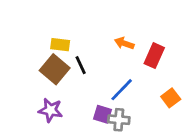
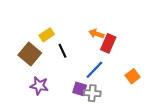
yellow rectangle: (60, 45) -> (47, 35), turned -40
red rectangle: (154, 56) -> (108, 43), moved
brown square: (55, 69) -> (30, 54), moved

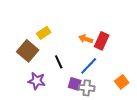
orange arrow: (97, 34) -> (86, 39), moved
black line: (63, 51) -> (59, 62), moved
orange square: (133, 76) -> (122, 82), moved

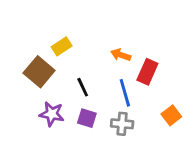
red rectangle: (102, 41) -> (147, 72), moved
blue line: (89, 66) -> (125, 93), turned -60
purple square: (75, 84) -> (87, 118), moved

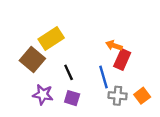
yellow rectangle: (62, 46) -> (51, 39), size x1.5
orange arrow: (121, 55) -> (114, 46), moved
gray cross: (122, 124) -> (118, 96), moved

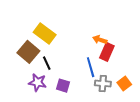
yellow rectangle: (51, 39) -> (45, 34), turned 70
black line: (69, 72) -> (47, 63), moved

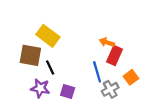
brown square: (28, 52) -> (30, 55), turned -30
gray cross: (103, 84) -> (110, 89), turned -35
orange square: (124, 84) -> (131, 77), moved

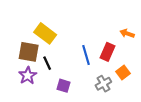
orange arrow: (107, 42) -> (127, 33), moved
blue line: (97, 72) -> (86, 55), moved
purple star: (40, 88) -> (28, 75), moved, turned 30

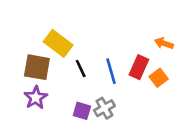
black line: (47, 63) -> (81, 68), moved
orange square: (123, 72) -> (159, 78), moved
gray cross: (103, 84) -> (104, 108), moved

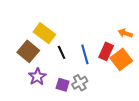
brown square: (37, 67) -> (28, 51), turned 30
orange square: (159, 78) -> (121, 59), size x1.5
purple star: (36, 98) -> (37, 77), moved

